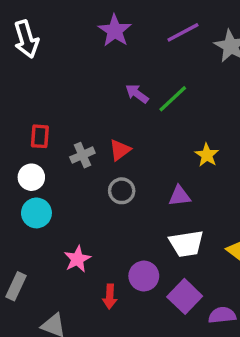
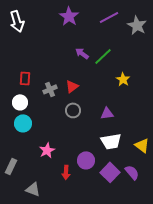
yellow star: (207, 155) -> (123, 79), moved
purple semicircle: (222, 315) -> (132, 172), moved, turned 56

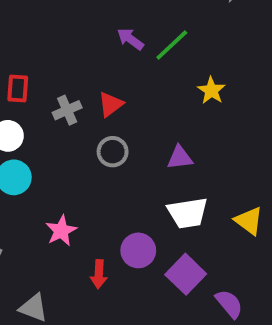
purple semicircle: (132, 172) -> (229, 304), moved

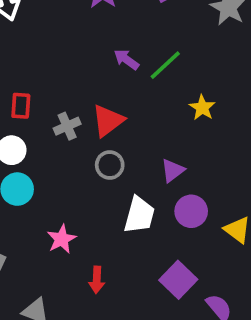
red triangle: (111, 104) -> (108, 121), size x1.4
purple triangle: (180, 158) -> (173, 171), turned -30
white trapezoid: (188, 213) -> (139, 215), moved, turned -66
purple circle: (138, 250) -> (191, 211), moved

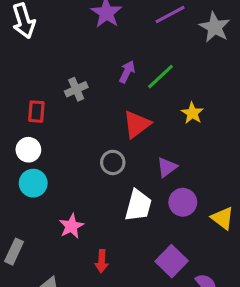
purple arrow: (126, 59) -> (127, 72), turned 80
red triangle: (108, 121) -> (137, 124), moved
gray cross: (67, 126) -> (76, 89), moved

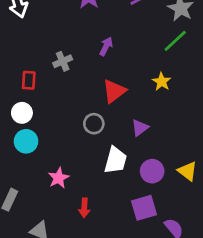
green line: (161, 77) -> (175, 41), moved
purple circle: (183, 202) -> (152, 171), moved
purple square: (172, 261) -> (144, 208), turned 30

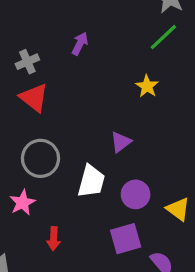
red triangle: (114, 91) -> (34, 98), moved, turned -45
gray circle: (94, 124) -> (40, 158), moved, size x1.5
yellow triangle: (187, 171) -> (178, 209), moved

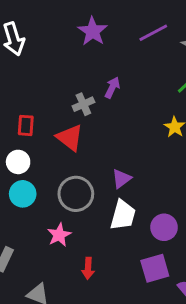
gray cross: (27, 62) -> (83, 104), moved
purple triangle: (121, 142) -> (121, 179), moved

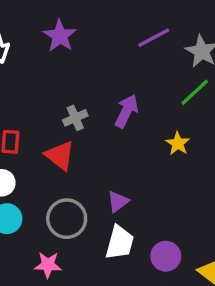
purple star: (93, 31) -> (60, 36), moved
purple arrow: (112, 87) -> (126, 111), moved, size x1.4
pink star: (59, 235) -> (48, 265), turned 30

